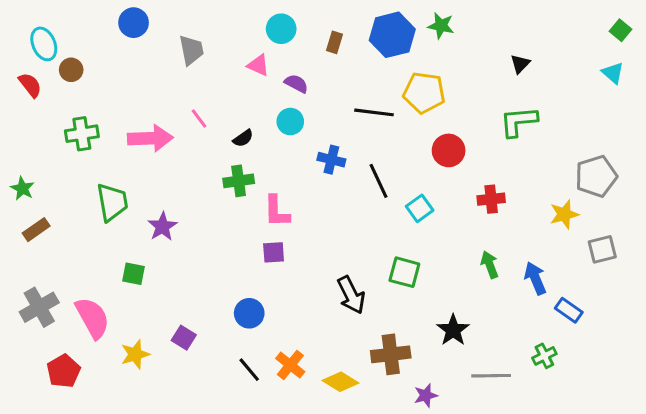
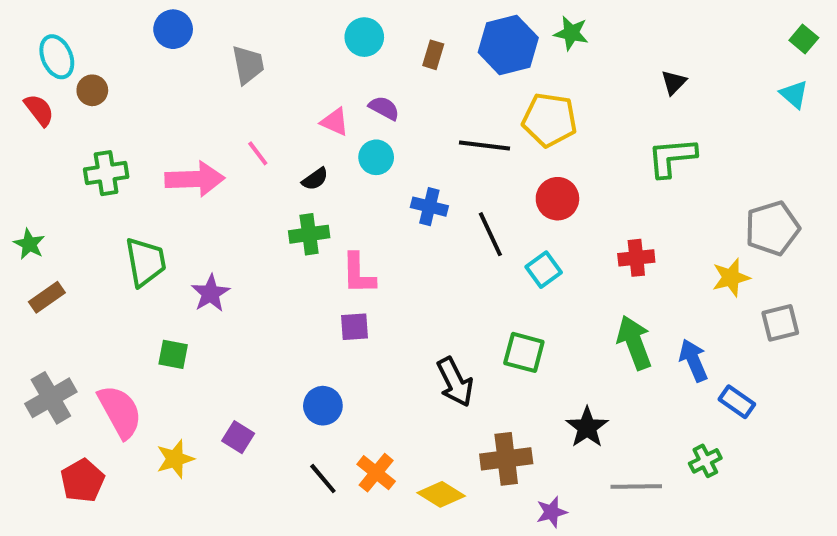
pink triangle: (258, 65) -> (335, 122), moved
red circle: (449, 150) -> (557, 199), moved
green arrow: (490, 265) -> (634, 343), size x1.5

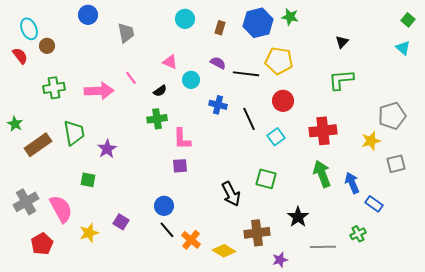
purple semicircle: (384, 108) -> (218, 63), moved
red cross: (636, 258) -> (323, 131), size x1.5
brown rectangle: (47, 297) -> (38, 145), moved, size x1.5
black line: (323, 479) -> (167, 230), moved

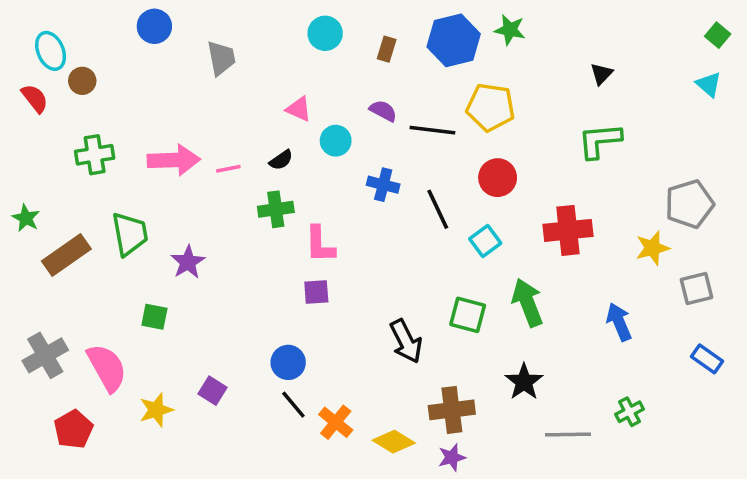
pink line: (131, 78) -> (228, 169), moved, turned -64
green arrow: (322, 174) -> (527, 303), moved
blue rectangle: (374, 204) -> (707, 359), moved
purple star: (280, 260) -> (452, 457), moved

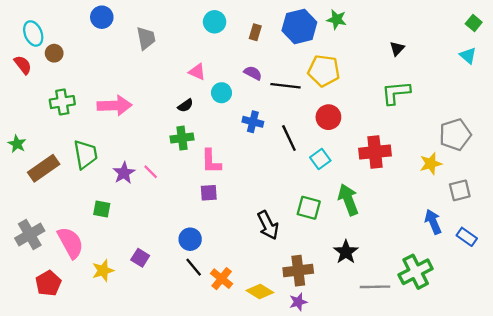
pink line: (228, 169) -> (151, 172), moved, turned 56
blue arrow: (619, 322) -> (433, 222), moved
green cross: (630, 412) -> (416, 272), size x1.8

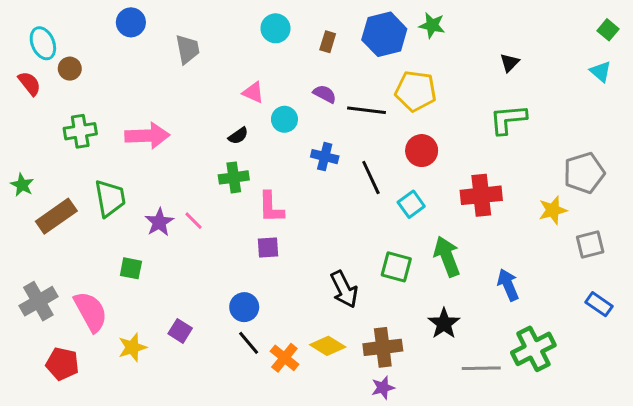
blue arrow: (433, 222) -> (508, 285), moved
red pentagon: (48, 283) -> (62, 364), turned -30
yellow diamond: (260, 291) -> (328, 346), moved

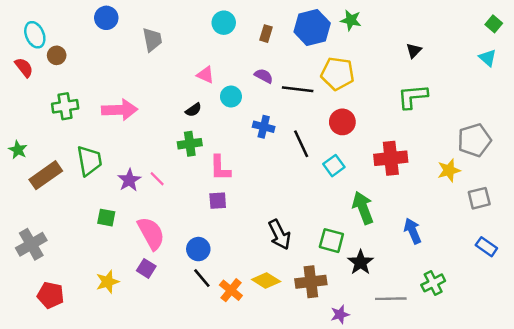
green square: (396, 267) -> (331, 241), moved
pink semicircle: (91, 312) -> (151, 233), moved
green cross: (533, 349) -> (433, 283), size x0.7
purple star: (383, 388) -> (340, 314), moved

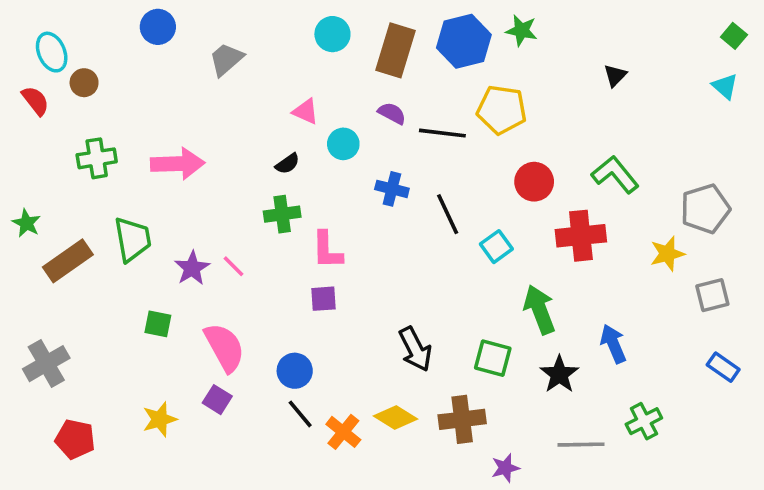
brown rectangle: (266, 34) -> (396, 50), size x2.0
gray trapezoid: (152, 40) -> (226, 59), turned -120
green L-shape: (413, 97) -> (615, 175), moved, turned 56
red circle: (342, 122) -> (534, 182), moved
black star: (361, 262) -> (559, 374), moved

